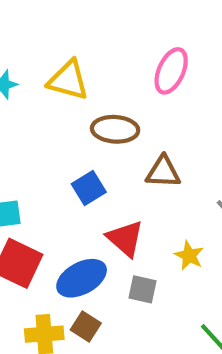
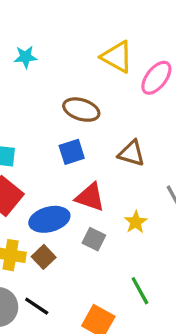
yellow triangle: (68, 80) -> (117, 57), moved
brown ellipse: (115, 129) -> (81, 110), moved
red triangle: (125, 238) -> (90, 197), turned -36

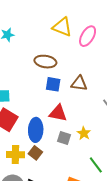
blue square: (72, 152) -> (53, 84), moved, turned 35
blue ellipse: (49, 219) -> (36, 130), turned -65
yellow star: (136, 222) -> (84, 133), moved

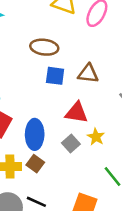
red triangle: (58, 113) -> (77, 113), moved
gray square: (64, 138) -> (71, 144), turned 32

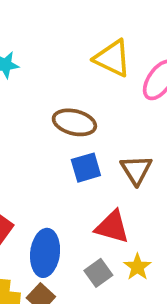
brown triangle: (88, 74) -> (136, 170), turned 45
blue square: (55, 76) -> (86, 168), turned -30

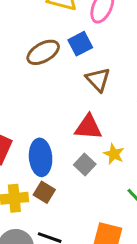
brown ellipse: (74, 122) -> (43, 52), turned -32
blue square: (86, 168) -> (80, 44), moved

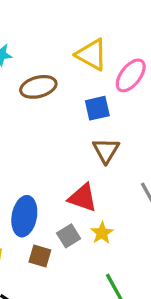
brown ellipse: (43, 52) -> (38, 87), moved
brown square: (44, 192) -> (40, 256), moved, turned -30

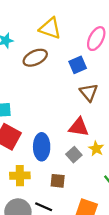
yellow triangle: (92, 55) -> (50, 28), moved
brown square: (40, 256) -> (58, 181), moved

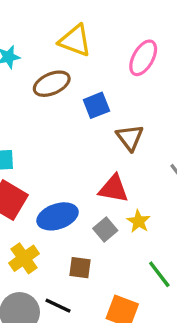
blue square: (78, 65) -> (96, 105), moved
blue ellipse: (42, 147) -> (58, 216), turned 70
yellow cross: (20, 176) -> (24, 258), turned -36

